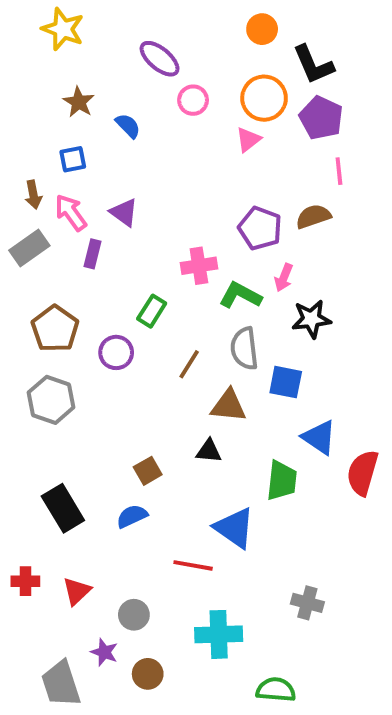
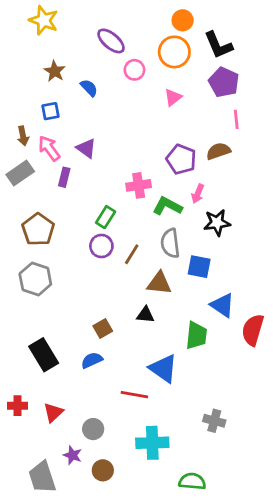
orange circle: (264, 98) -> (174, 52), moved
purple circle: (116, 352) -> (101, 246), moved

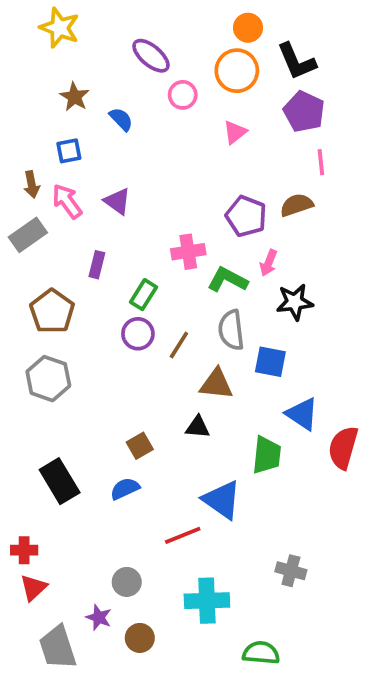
purple rectangle: (64, 177) -> (97, 265), moved
red line: (134, 395) -> (183, 535), turned -32
red triangle: (53, 413) -> (33, 588), moved

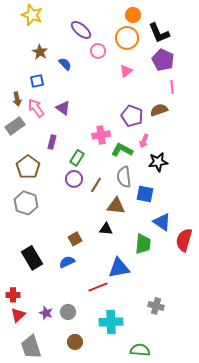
blue triangle: (222, 500) -> (119, 268), turned -45
purple star: (99, 617) -> (46, 313), moved

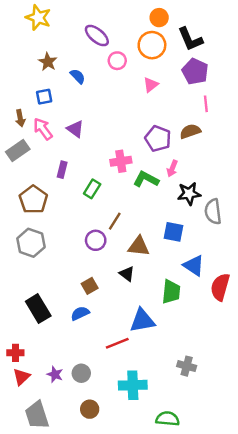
gray semicircle: (124, 177) -> (213, 212), moved
purple circle: (74, 179) -> (96, 240), moved
black triangle: (106, 229) -> (127, 274), turned 32

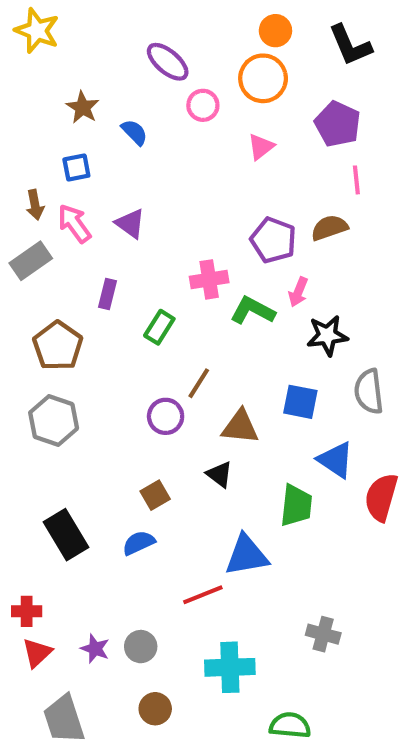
yellow star: (38, 18) -> (37, 31), moved
black L-shape: (190, 39) -> (350, 45), moved
gray semicircle: (213, 212) -> (369, 391), moved

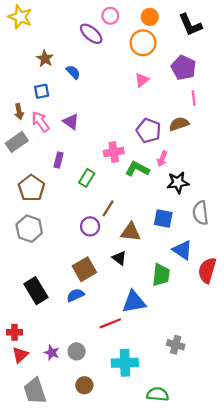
pink circle: (203, 105) -> (110, 16), moved
brown square: (155, 495) -> (84, 269), size x1.5

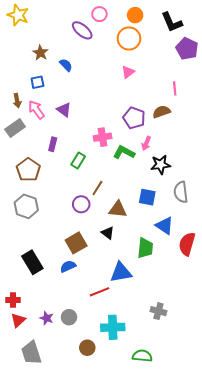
purple pentagon: (184, 68) -> (187, 49), moved
brown circle: (84, 385) -> (87, 348), moved

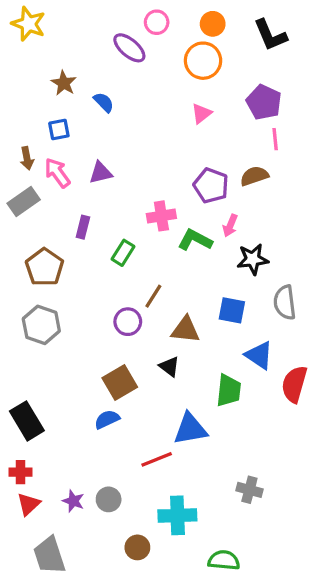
purple pentagon: (187, 49) -> (264, 102), moved
purple triangle: (64, 110) -> (101, 173), turned -49
black rectangle: (32, 262) -> (27, 421), moved

